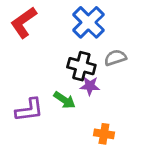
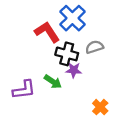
red L-shape: (24, 22) -> (47, 32), moved, turned 92
orange cross: (104, 134) -> (100, 107), moved, turned 35

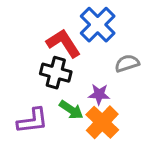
black cross: (67, 54) -> (56, 73), moved
orange cross: (100, 107) -> (102, 122), moved, size x1.5

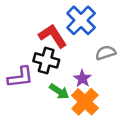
purple star: (99, 94) -> (82, 79), turned 30
purple L-shape: (32, 121) -> (20, 77), moved

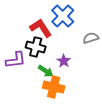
gray semicircle: (106, 53) -> (91, 38), moved
orange cross: (85, 102) -> (54, 87), moved, turned -30

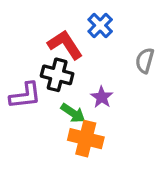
blue cross: (63, 16) -> (100, 25), size x0.7
gray semicircle: (91, 38) -> (145, 61), turned -56

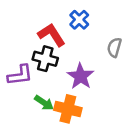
purple star: (102, 97) -> (80, 76), size x1.5
green arrow: (73, 113) -> (44, 103), moved

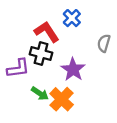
orange cross: (68, 109) -> (62, 99), turned 30

